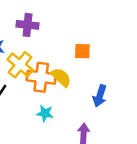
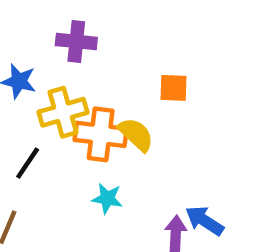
yellow cross: (20, 65) -> (63, 112), turned 35
blue arrow: (100, 96) -> (205, 221), moved, turned 105

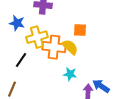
orange square: (174, 88) -> (80, 30), moved
cyan star: (107, 198) -> (70, 74), moved

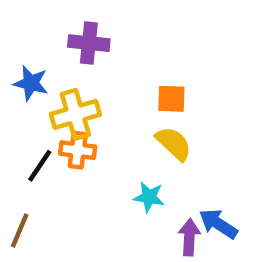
orange cross: (54, 47) -> (78, 150), moved, size x0.7
yellow semicircle: (70, 47) -> (174, 143), moved

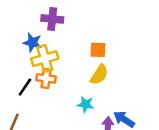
blue star: (31, 83) -> (32, 42), moved
yellow semicircle: (174, 143) -> (99, 75), turned 80

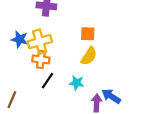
blue star: (32, 42) -> (20, 39), moved
black line: (25, 87) -> (48, 81), moved

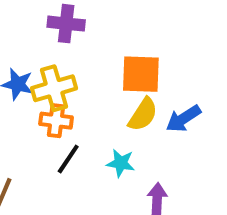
orange square: (88, 34) -> (141, 74), size x1.5
blue arrow: (111, 96) -> (183, 119), moved, turned -66

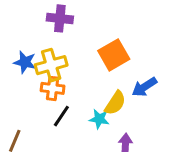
orange square: (141, 74) -> (114, 55), turned -32
yellow semicircle: (143, 115) -> (115, 103), moved

